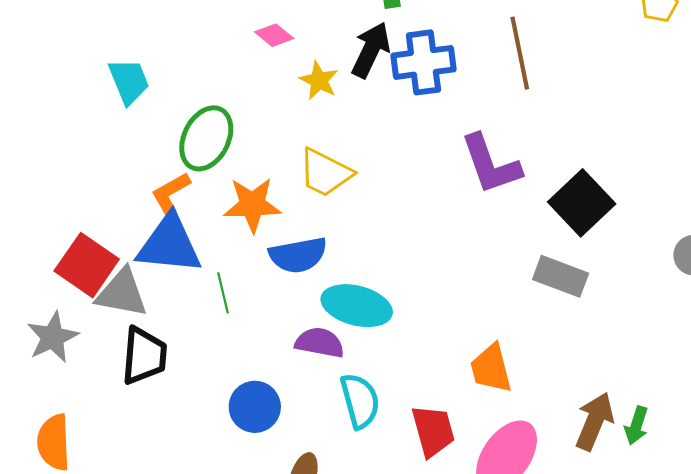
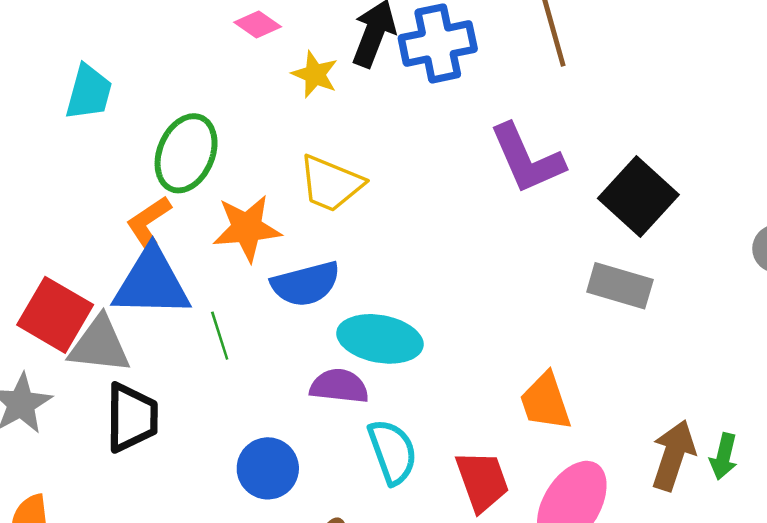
cyan trapezoid: (129, 81) -> (89, 92), turned 42

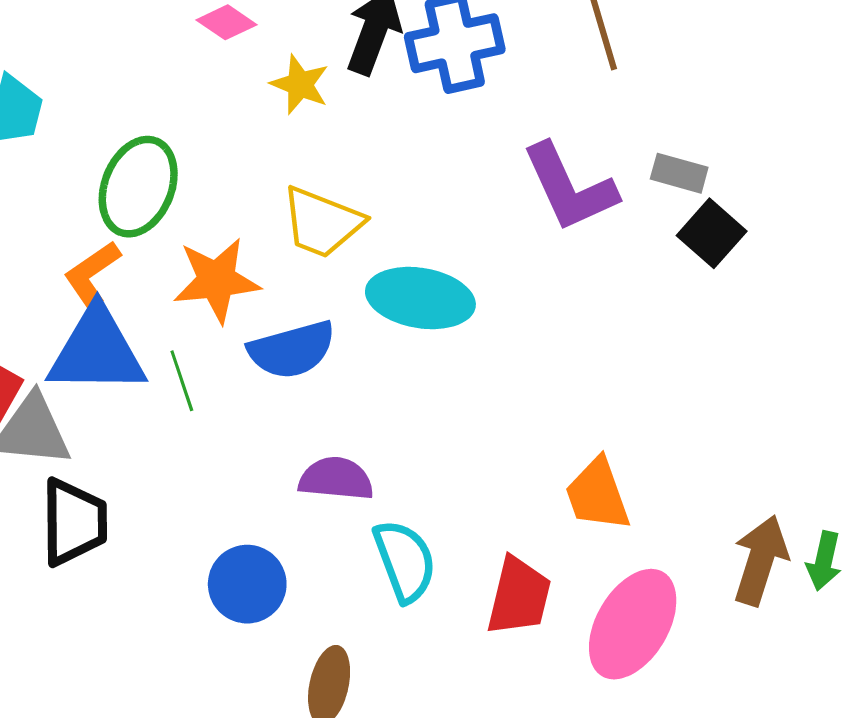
black square: (638, 196) -> (712, 233), size x0.7
gray rectangle: (620, 286) -> (679, 173), moved, size x0.7
green line: (220, 336) -> (182, 381), moved
cyan ellipse: (380, 339) -> (420, 298), moved
red trapezoid: (482, 481) -> (519, 596), turned 34

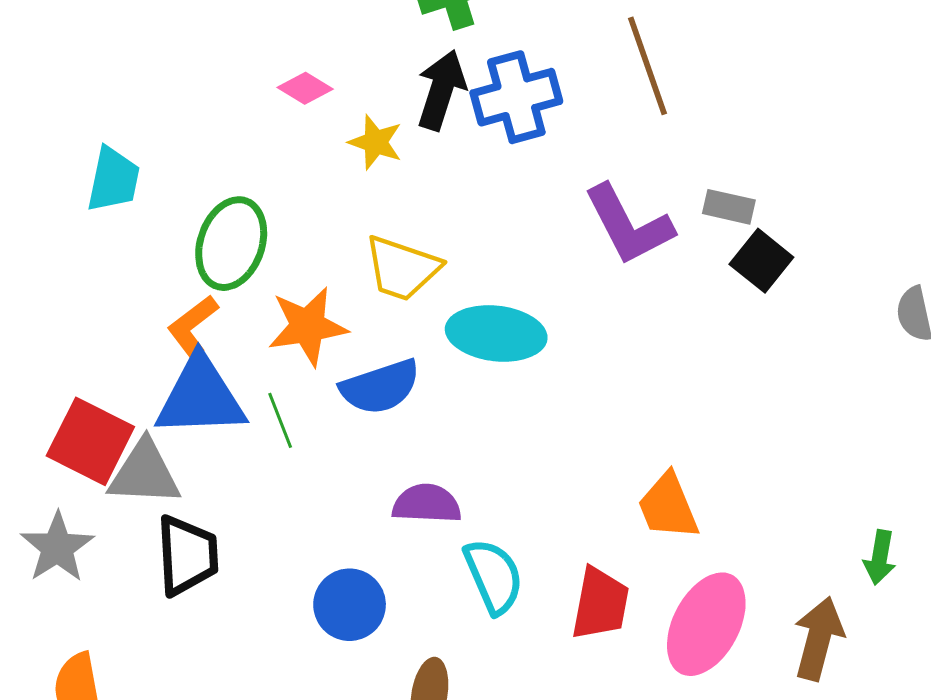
brown arrow: (760, 560) -> (819, 638), moved

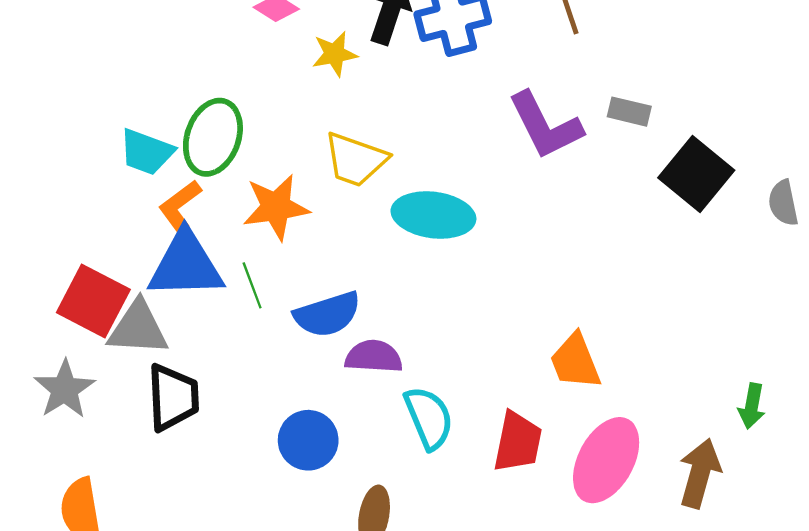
yellow star: (376, 142) -> (335, 54), turned -30
cyan trapezoid: (113, 179) -> (147, 152), moved, turned 98
black square: (761, 261) -> (696, 174), moved, size x1.4
blue semicircle: (380, 387) -> (327, 314), moved

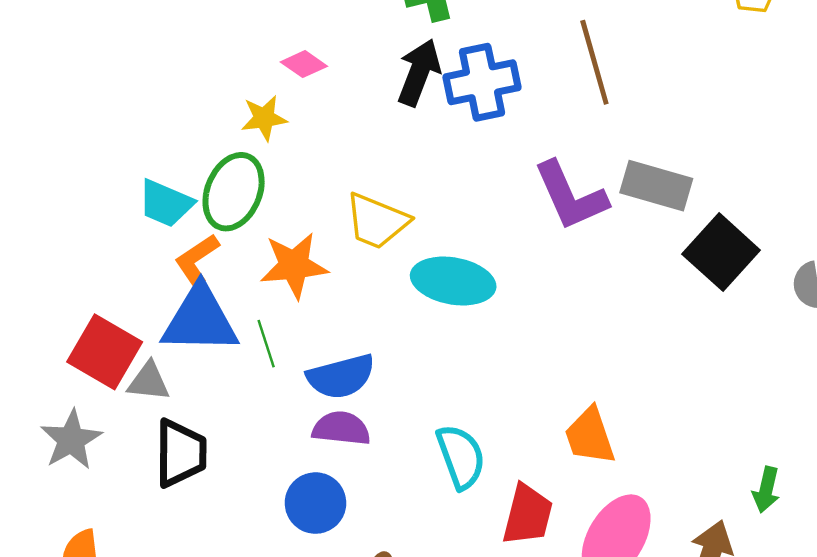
yellow star: (335, 54) -> (264, 118), moved
gray rectangle: (629, 112) -> (656, 186), size x1.6
gray triangle: (138, 328) -> (149, 382), size x0.7
purple semicircle: (374, 357) -> (341, 428), moved
cyan semicircle: (429, 418) -> (461, 457), moved

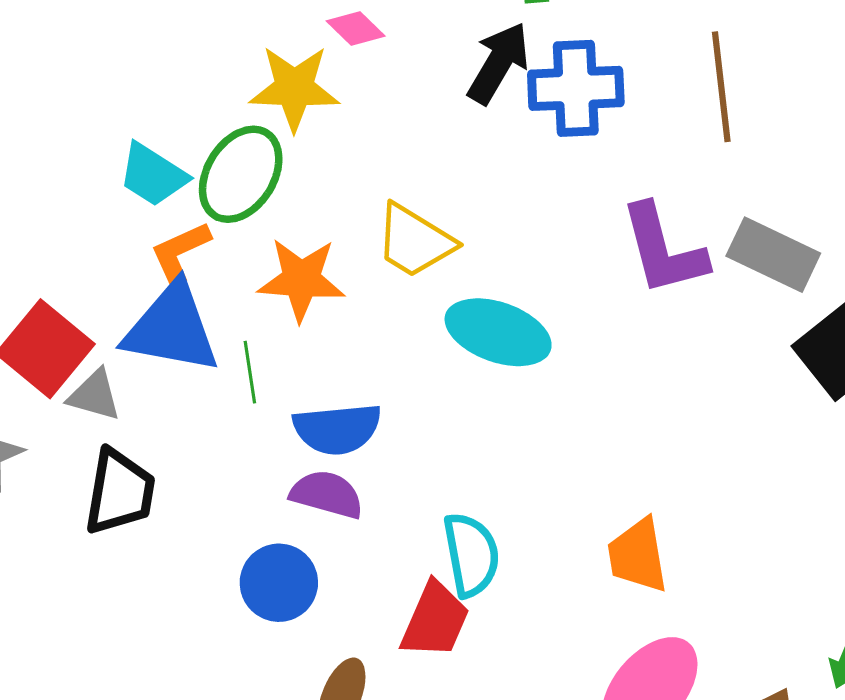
yellow star: (264, 118) -> (294, 88), size x1.5
red trapezoid: (528, 515) -> (435, 620), moved

